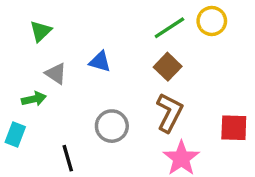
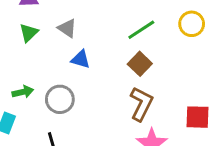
yellow circle: (212, 21) -> (192, 24), moved
gray triangle: (56, 74) -> (67, 28), moved
gray circle: (112, 126) -> (60, 99), moved

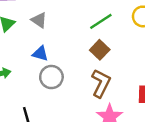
blue triangle: (81, 59) -> (40, 54), moved
gray circle: (60, 99) -> (51, 77), moved

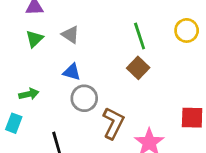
green line: (101, 21) -> (140, 36), turned -75
brown L-shape: (101, 83) -> (113, 123), moved

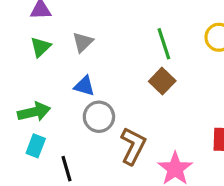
gray triangle: (70, 35) -> (83, 42), turned 42
green arrow: (29, 94) -> (34, 112), size x1.4
cyan rectangle: (14, 123) -> (36, 146), moved

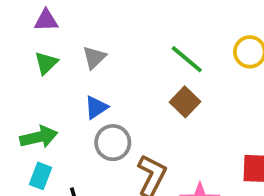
green line: (164, 44) -> (187, 59), turned -32
blue triangle: (84, 86) -> (96, 107), turned -50

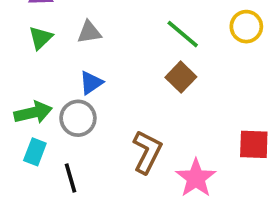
gray triangle: (94, 57) -> (89, 32), turned 35
gray circle: (113, 143) -> (78, 118), moved

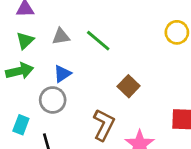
green line: (183, 34) -> (98, 41), moved
brown square: (181, 77) -> (129, 86), moved
green arrow: (33, 113) -> (20, 71), moved

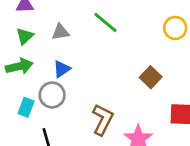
green line: (98, 41) -> (105, 23), moved
brown square: (129, 86) -> (151, 77), moved
cyan rectangle: (21, 125) -> (26, 107), moved

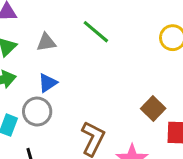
brown square: (151, 77) -> (153, 108), moved

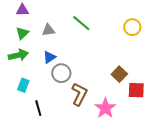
gray circle: (37, 112) -> (61, 73), moved

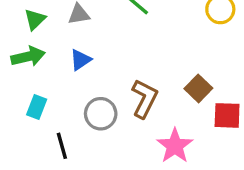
gray circle: (61, 73) -> (101, 114), moved
brown L-shape: (79, 94) -> (144, 99), moved

